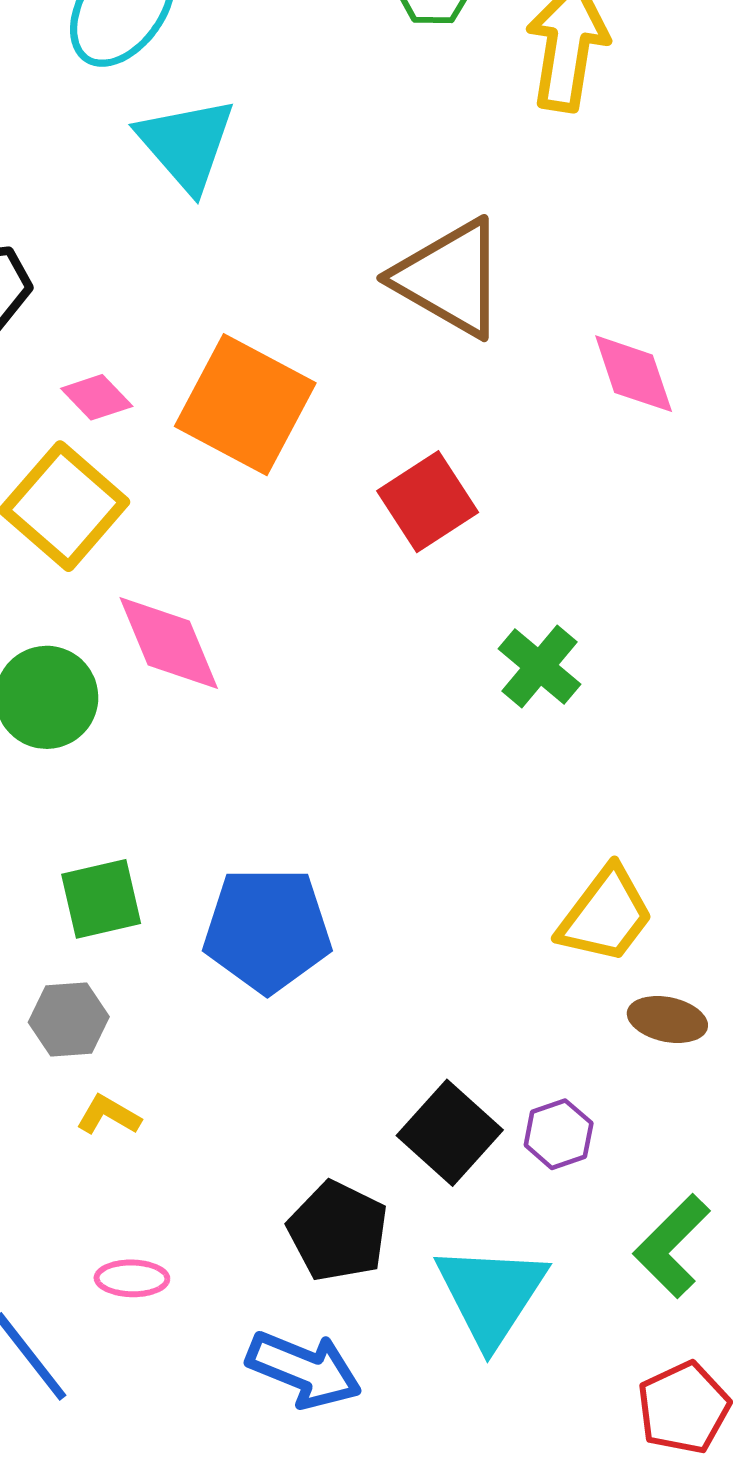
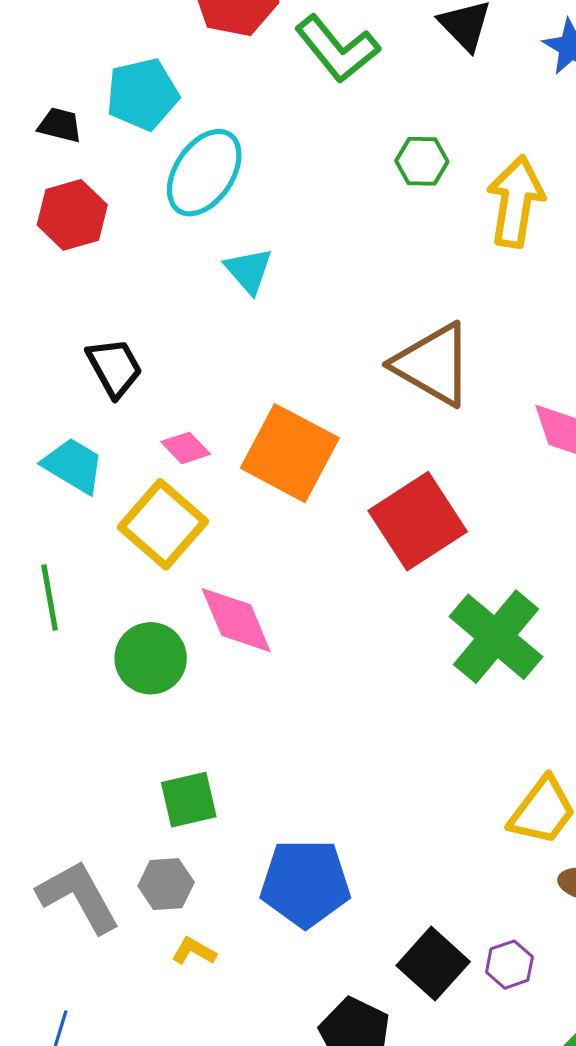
cyan triangle: (186, 144) -> (249, 271), size x0.7
red square: (428, 502) -> (418, 521), size x1.4
green cross: (539, 666) -> (496, 637), size x1.6
blue pentagon: (267, 930) -> (305, 883), moved

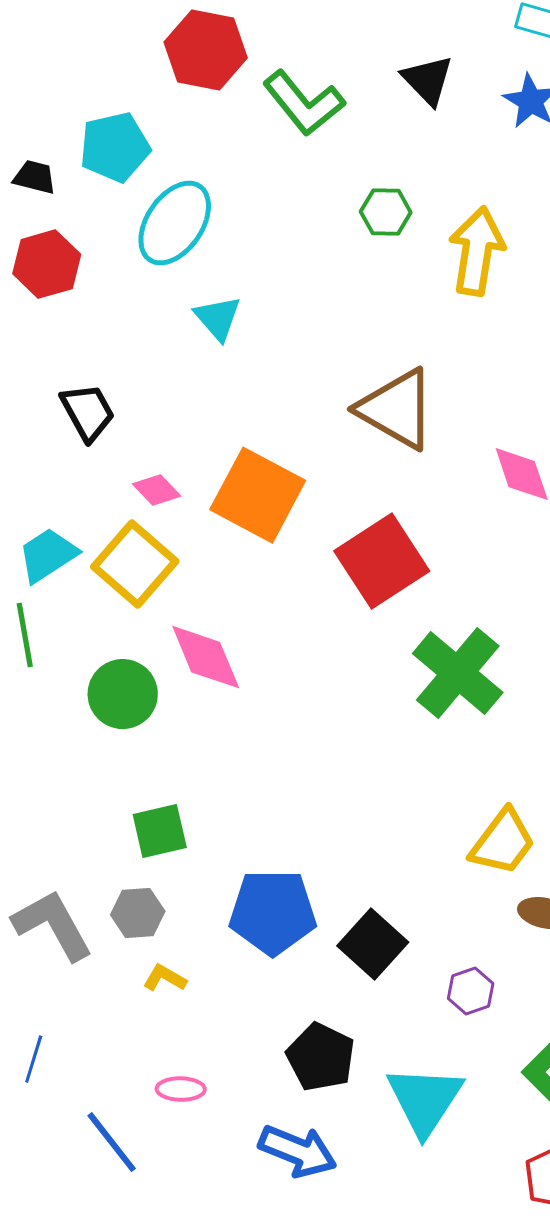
cyan trapezoid: (73, 465) -> (48, 555), moved, turned -64
black square: (433, 964) -> (373, 944), moved

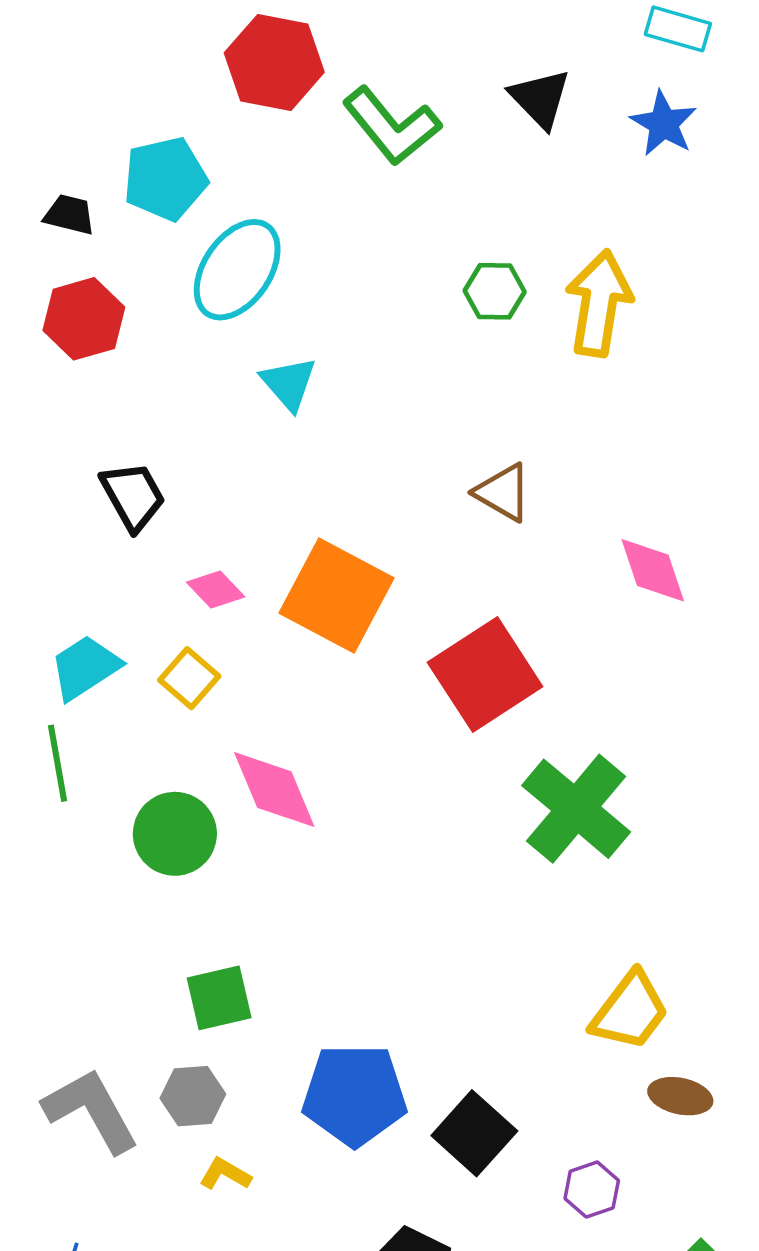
green hexagon: (386, 212) -> (495, 291), moved
brown triangle: (397, 409) -> (503, 492), size x0.6
yellow square: (135, 564) -> (189, 678), size x0.6

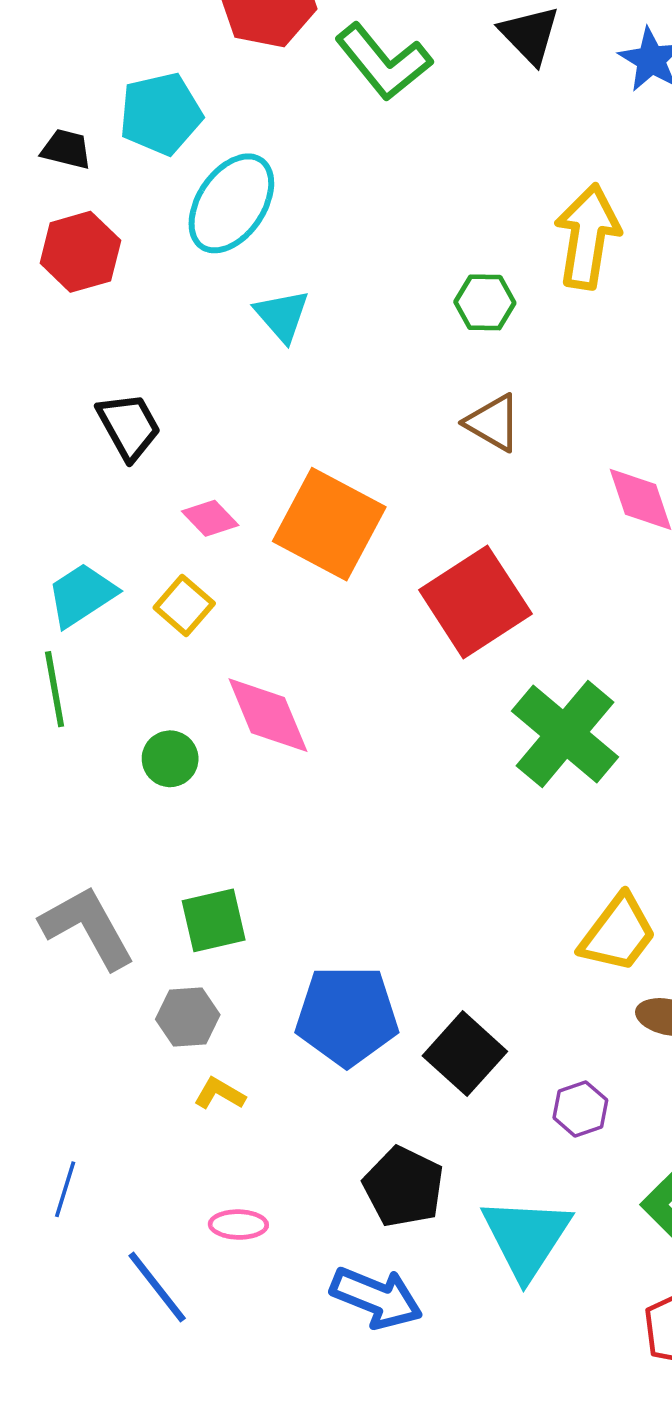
green hexagon: (495, 291) -> (485, 302), moved
green circle: (175, 834) -> (170, 759), size x0.7
gray L-shape: (91, 1110) -> (88, 927), moved

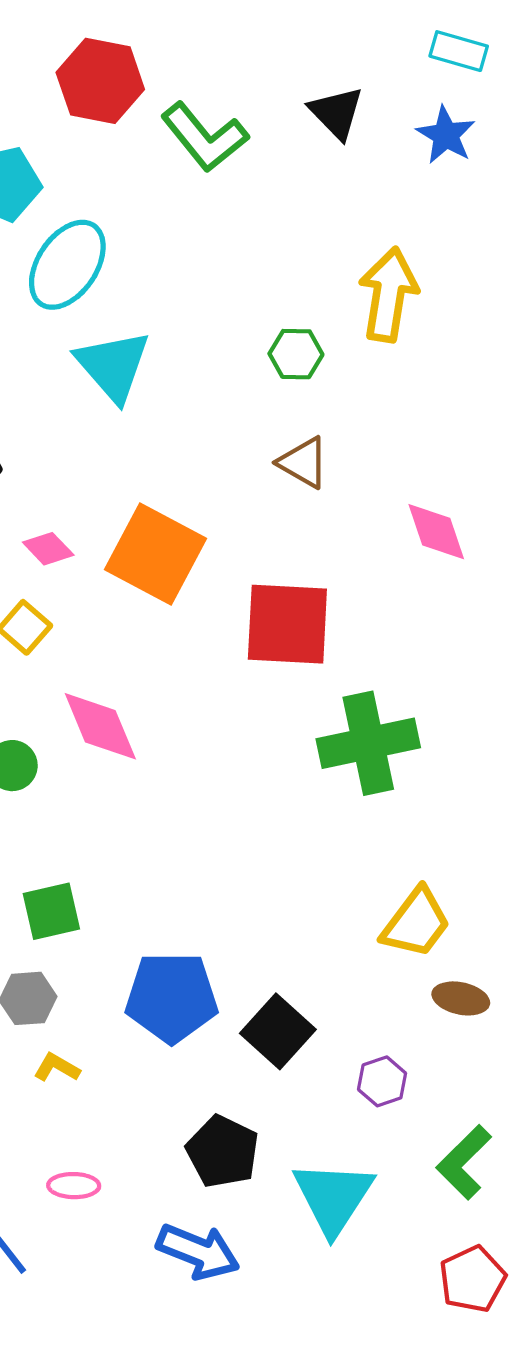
cyan triangle: (282, 315) -> (113, 366), size x1.5
red square: (475, 602) -> (287, 624), turned 36
green cross: (565, 734) -> (368, 743), turned 38

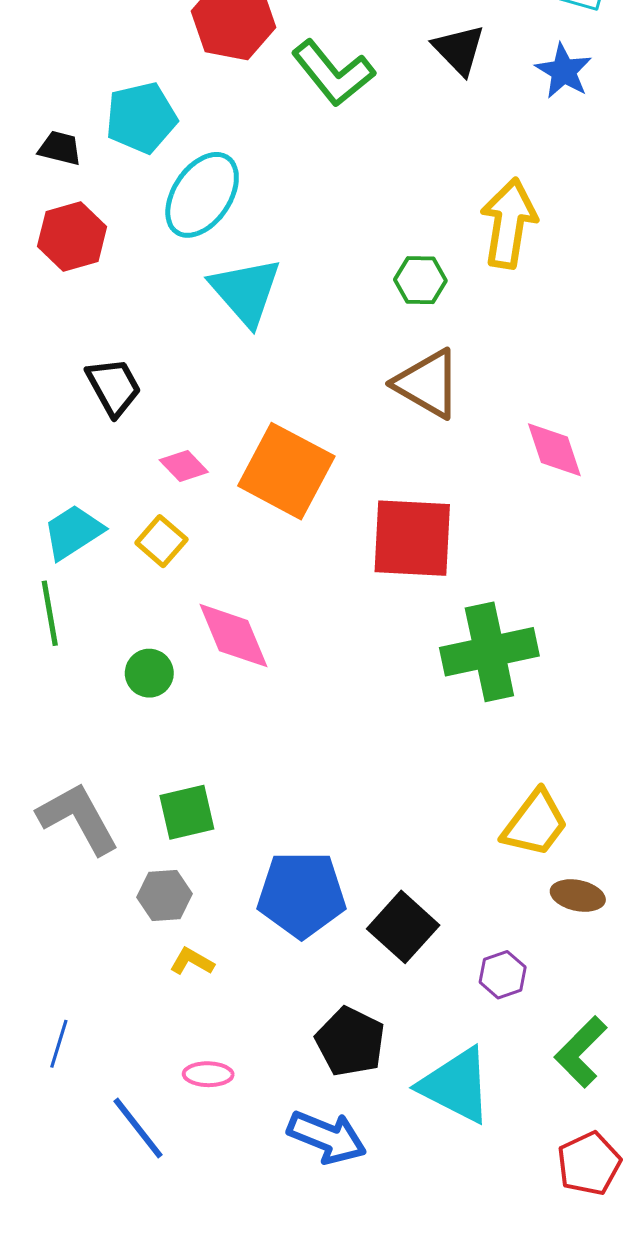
brown triangle: (303, 463) -> (427, 384), size x1.4
cyan triangle: (333, 1197) -> (456, 1085), turned -36

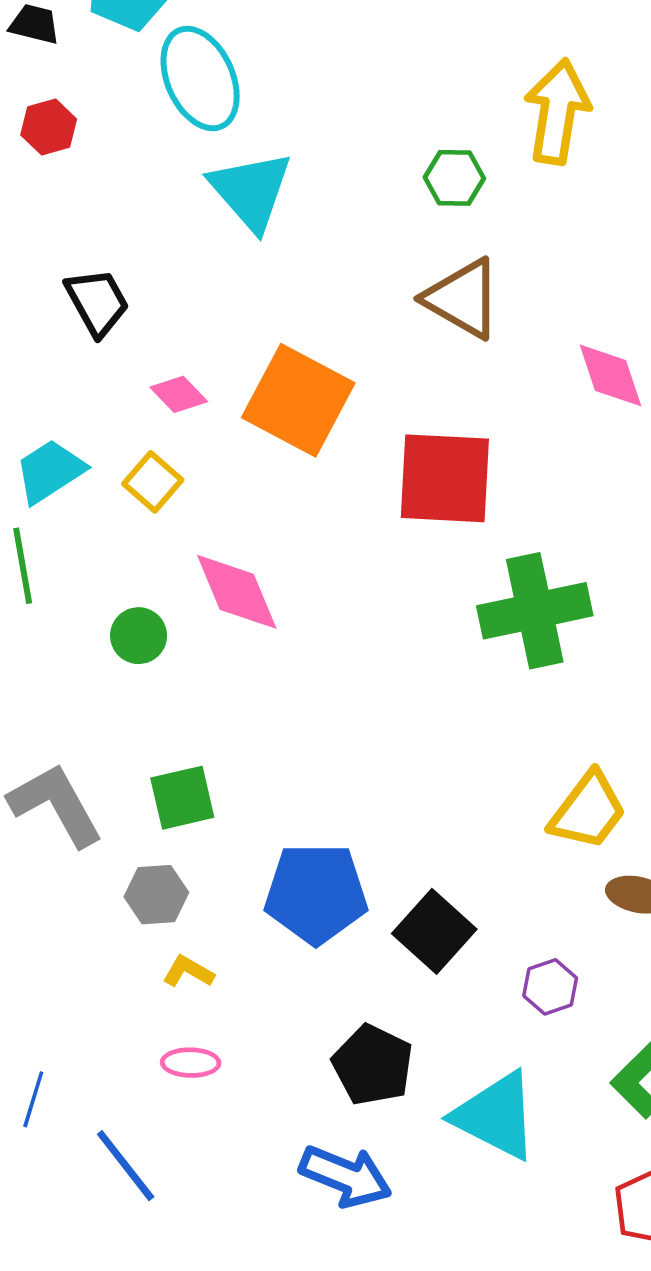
cyan ellipse: (202, 195) -> (200, 79), turned -58
red hexagon: (72, 237) -> (49, 127), size x0.7
blue line: (59, 1044) -> (33, 1099), moved
pink ellipse: (208, 1074) -> (191, 1063), moved

